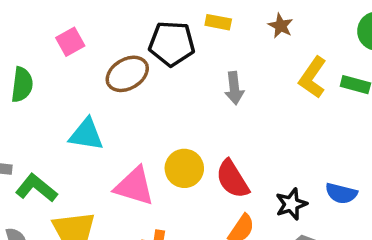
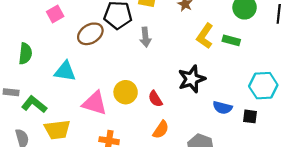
green semicircle: (22, 85) -> (25, 54), moved
gray arrow: (234, 88) -> (145, 37), moved
red semicircle: (232, 179) -> (155, 99), size x0.7
black star: (291, 204) -> (192, 79), moved, size x1.4

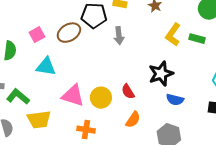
pink square: (55, 14) -> (37, 35), moved
yellow circle: (126, 92) -> (101, 98), moved
blue semicircle: (223, 108) -> (175, 100), moved

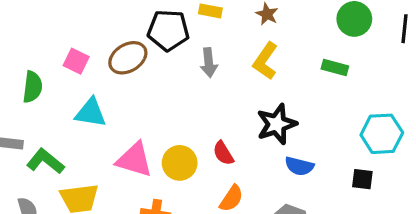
pink square: (37, 35) -> (76, 61), turned -35
yellow L-shape: (173, 35) -> (265, 61), moved

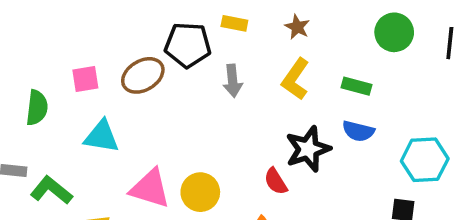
pink square: (76, 61) -> (85, 79), turned -35
green rectangle: (335, 67) -> (356, 86), moved
red semicircle: (223, 153) -> (276, 181), moved
blue semicircle: (299, 166) -> (358, 131), moved

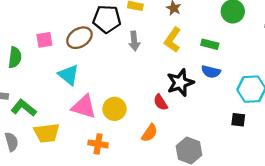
cyan triangle: (102, 136) -> (68, 75), moved, turned 30

